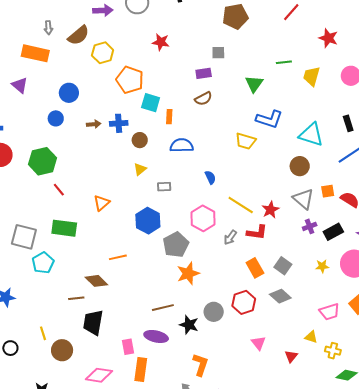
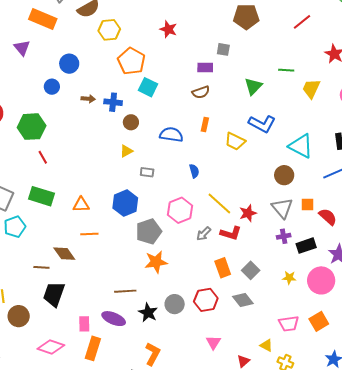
orange rectangle: (169, 117) -> (205, 125), moved
orange triangle: (102, 203) -> (81, 205), moved, turned 30

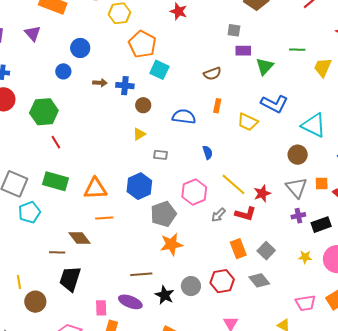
purple rectangle: (205, 67) -> (243, 51), moved
orange triangle: (81, 205) -> (95, 189), size x1.4

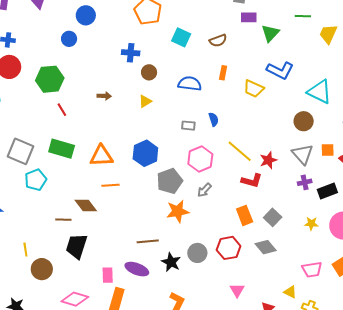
cyan square: (159, 70) -> (181, 37), moved
brown arrow: (100, 83) -> (104, 96), moved
gray rectangle: (161, 155) -> (188, 126), moved
gray arrow: (218, 215) -> (204, 190), moved

